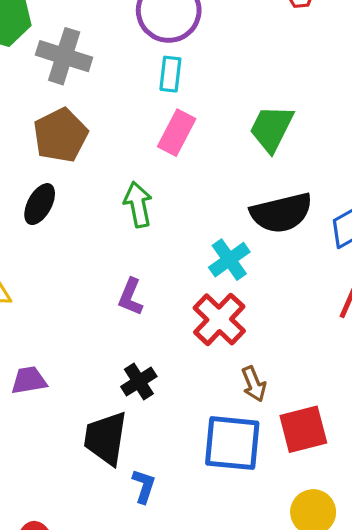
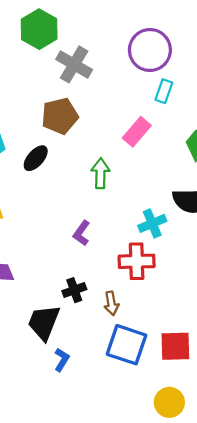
cyan rectangle: (170, 74) -> (164, 91), moved
red cross: (219, 319) -> (137, 261), turned 32
brown arrow: (254, 384) -> (111, 303), moved

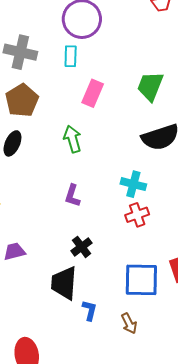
cyan rectangle: (164, 91) -> (71, 56), moved
cyan cross: (152, 223) -> (133, 184), moved, turned -35
red cross: (137, 261) -> (137, 215), moved, size x0.7
brown arrow: (111, 303) -> (129, 323), moved

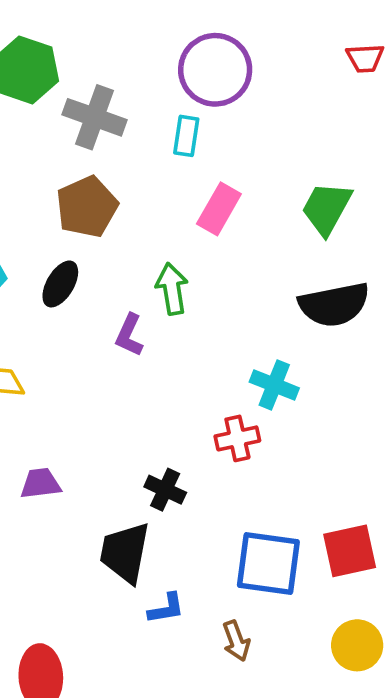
purple L-shape: (72, 196) -> (129, 335), moved
red cross: (137, 215) -> (237, 438), moved
black cross: (82, 247) -> (165, 490), turned -35
blue L-shape: (90, 310) -> (166, 608), turned 60

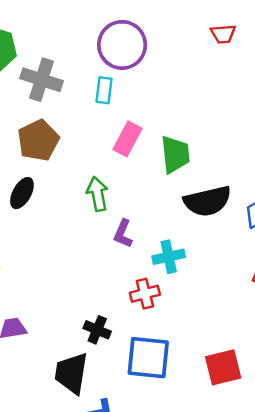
green trapezoid: (327, 208) -> (175, 154), moved, turned 147
purple L-shape: (129, 335) -> (123, 234), moved
cyan cross: (274, 385) -> (169, 257), turned -32
blue square: (268, 563) -> (148, 358), moved

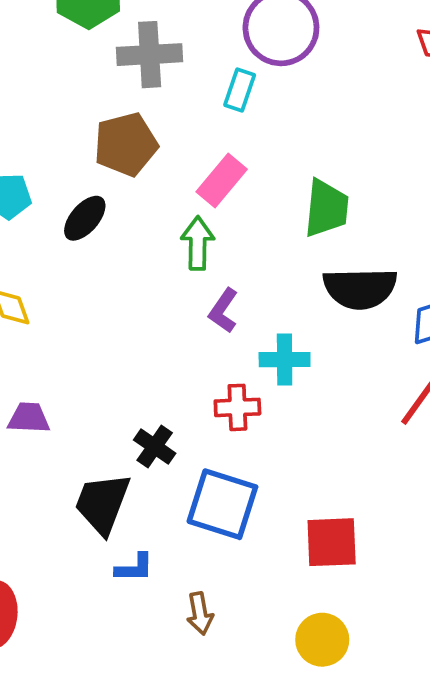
gray cross: (42, 80) -> (150, 55), turned -33
pink rectangle: (128, 139) -> (222, 181), moved

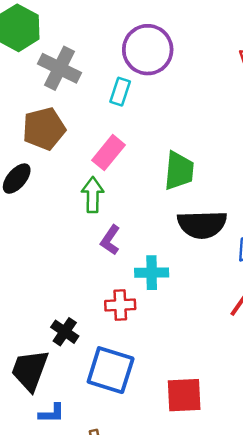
gray cross: (150, 55) -> (59, 68), turned 30

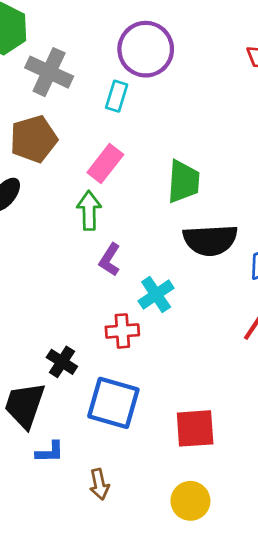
cyan cross: (152, 273) -> (156, 294), turned -32

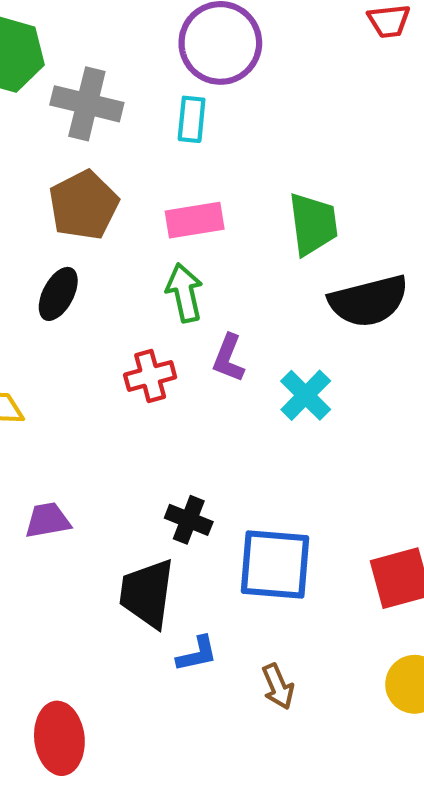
pink rectangle: (105, 164) -> (195, 220), turned 54
red cross: (122, 331) -> (150, 376), moved

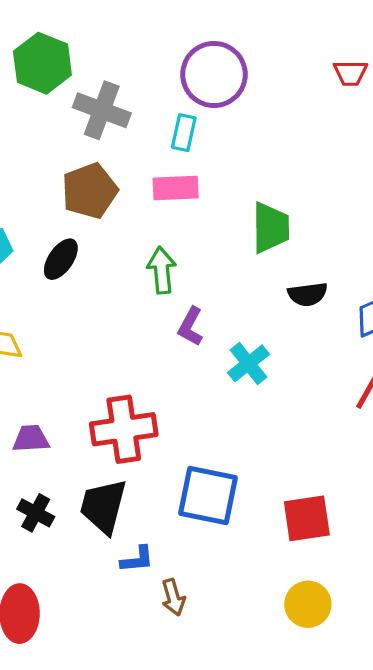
pink rectangle: (195, 220) -> (176, 188), moved
black semicircle: (369, 301) -> (308, 294), size x0.6
red cross: (150, 376) -> (124, 429), moved, size x1.6
black cross: (189, 520) -> (36, 513), moved
brown arrow: (278, 686) -> (173, 597), moved

